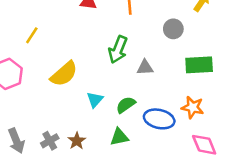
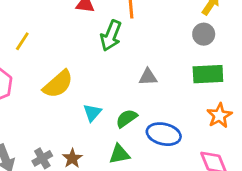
gray circle: (173, 29) -> (204, 34), moved
green arrow: (118, 49) -> (111, 36), moved
orange star: (193, 107) -> (219, 116), moved, turned 30

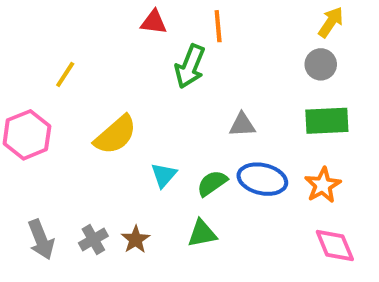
orange star: (219, 116) -> (323, 185), moved
blue ellipse: (164, 134) -> (262, 179), moved

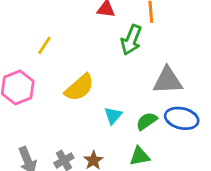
gray triangle: (242, 125) -> (168, 81), size x1.6

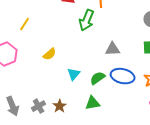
gray triangle: (168, 81) -> (113, 49), size x0.7
yellow semicircle: (79, 88) -> (50, 54), size x0.6

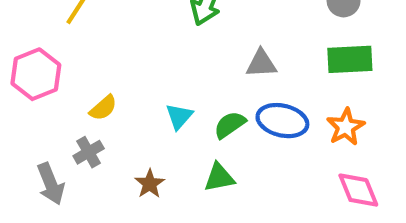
yellow semicircle: (50, 54) -> (103, 108), moved
gray cross: (39, 106) -> (89, 152), moved

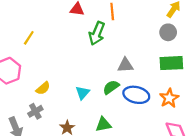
green semicircle: (230, 125) -> (111, 87), moved

